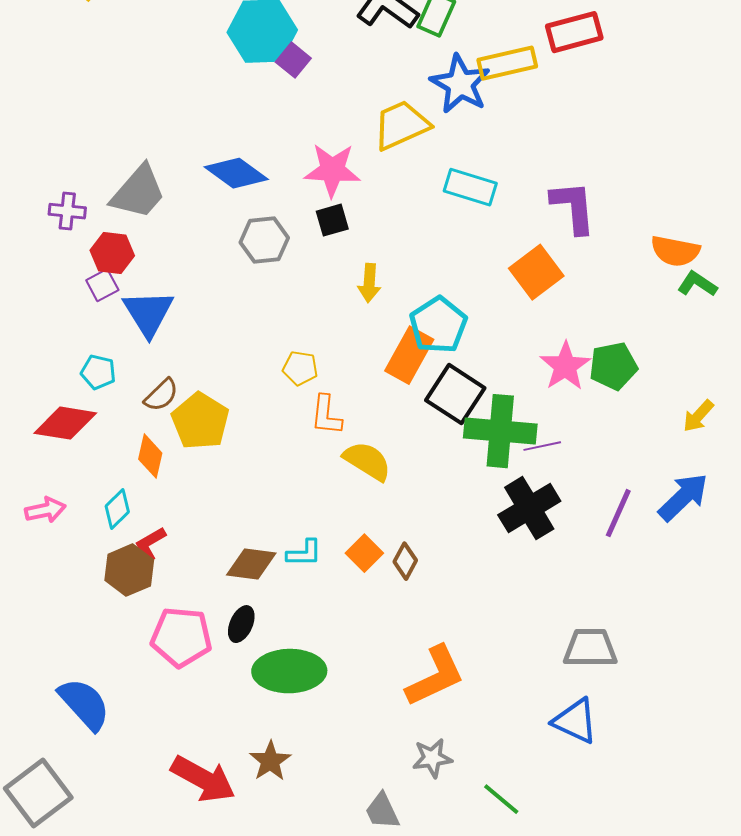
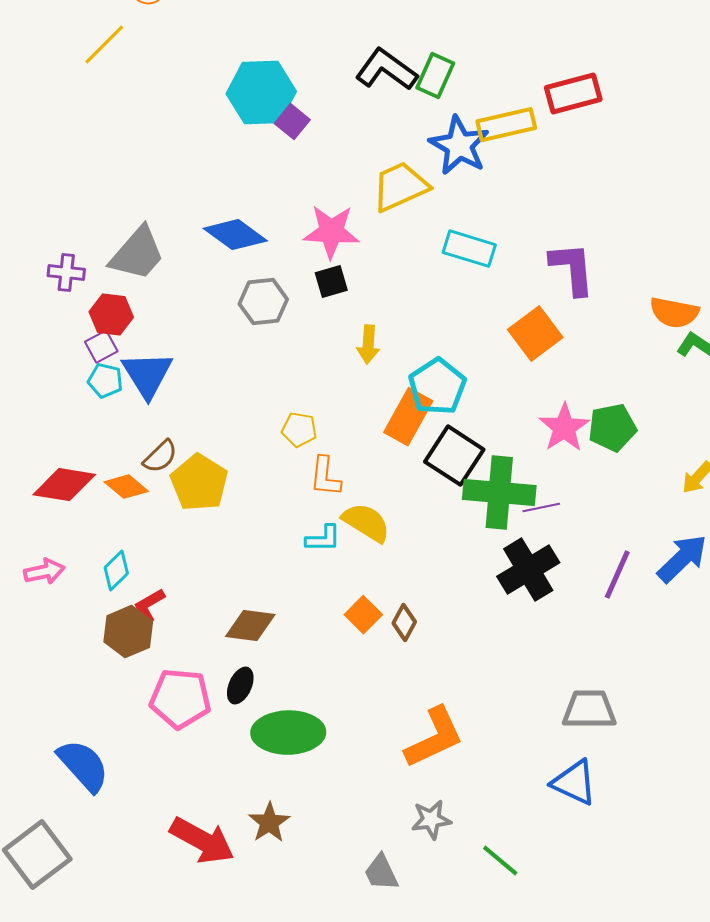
cyan pentagon: (98, 372) -> (105, 381), moved
orange diamond: (150, 456) -> (126, 487), moved, turned -63
cyan L-shape: (304, 553) -> (323, 539), moved

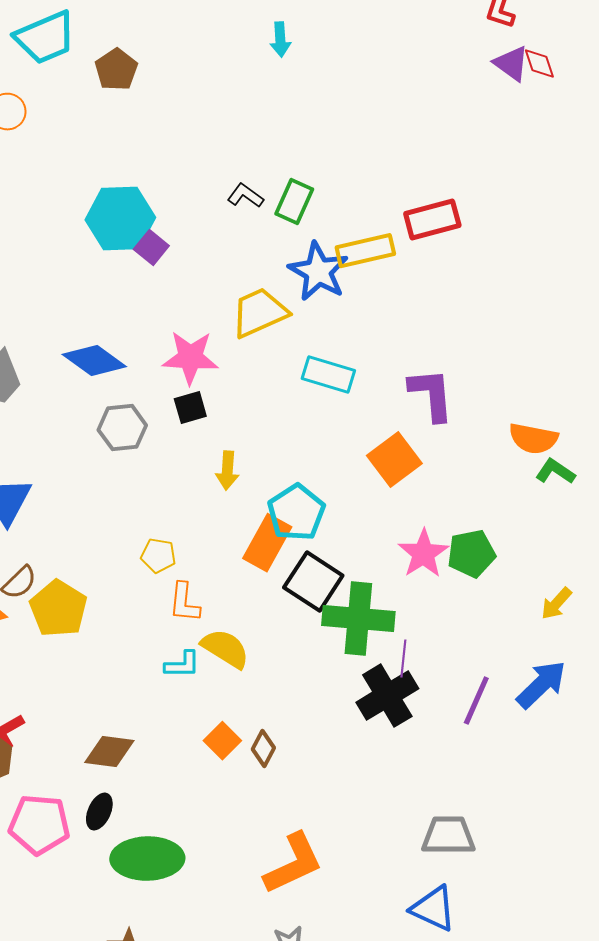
black L-shape: (386, 70) -> (245, 196), size x0.6
purple line: (541, 508) -> (403, 659), moved, turned -72

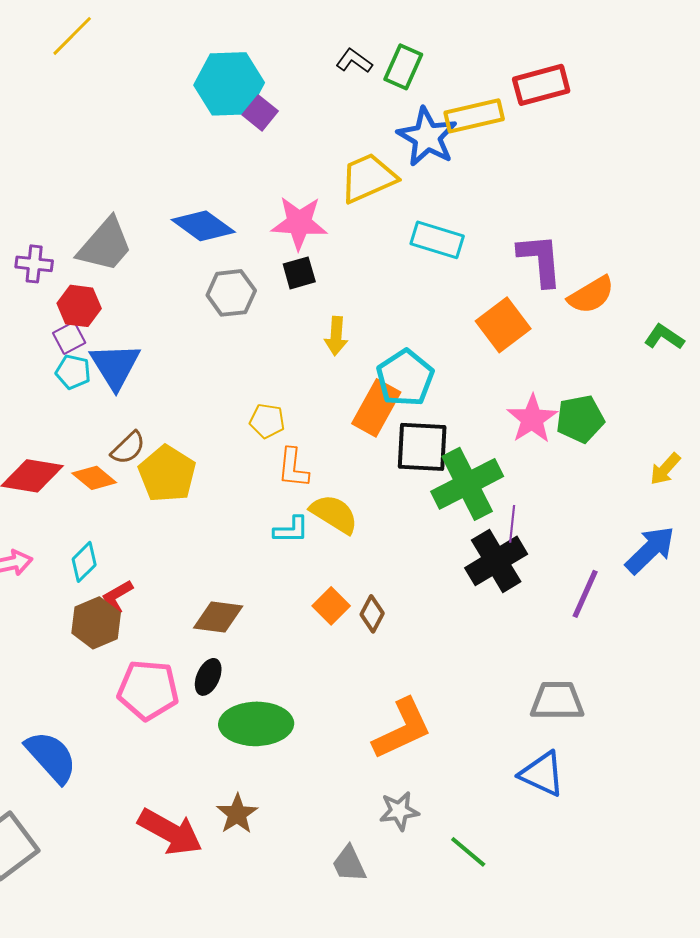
orange semicircle: (533, 439) -> (591, 295), moved, turned -42
black square: (313, 582) -> (422, 447), turned -30
green cross: (358, 619) -> (467, 484), turned -32
purple line: (476, 701) -> (585, 594), moved

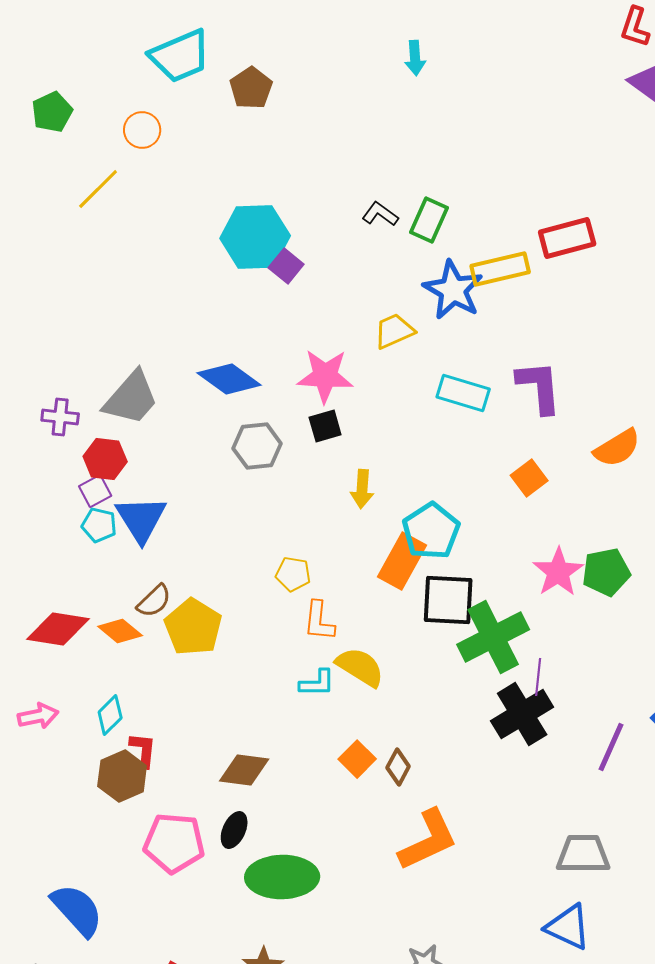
yellow trapezoid: (368, 178) -> (394, 331), size x0.7
purple L-shape: (540, 260) -> (539, 387), moved
orange square: (503, 325) -> (529, 478), size x0.7
red L-shape: (117, 597) -> (143, 750), turned 126
orange L-shape: (402, 729) -> (428, 840), moved

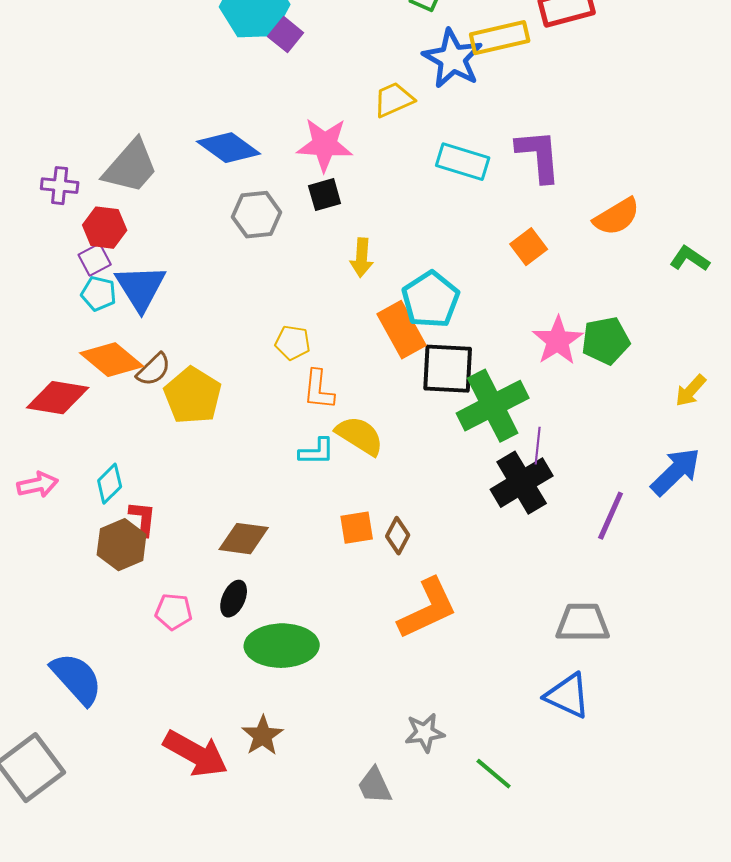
orange rectangle: (402, 561) -> (402, 330), turned -58
orange diamond: (120, 631) -> (112, 360), moved, size x1.4
orange square: (357, 759) -> (357, 528), turned 36
pink pentagon: (174, 843) -> (174, 612), size x0.6

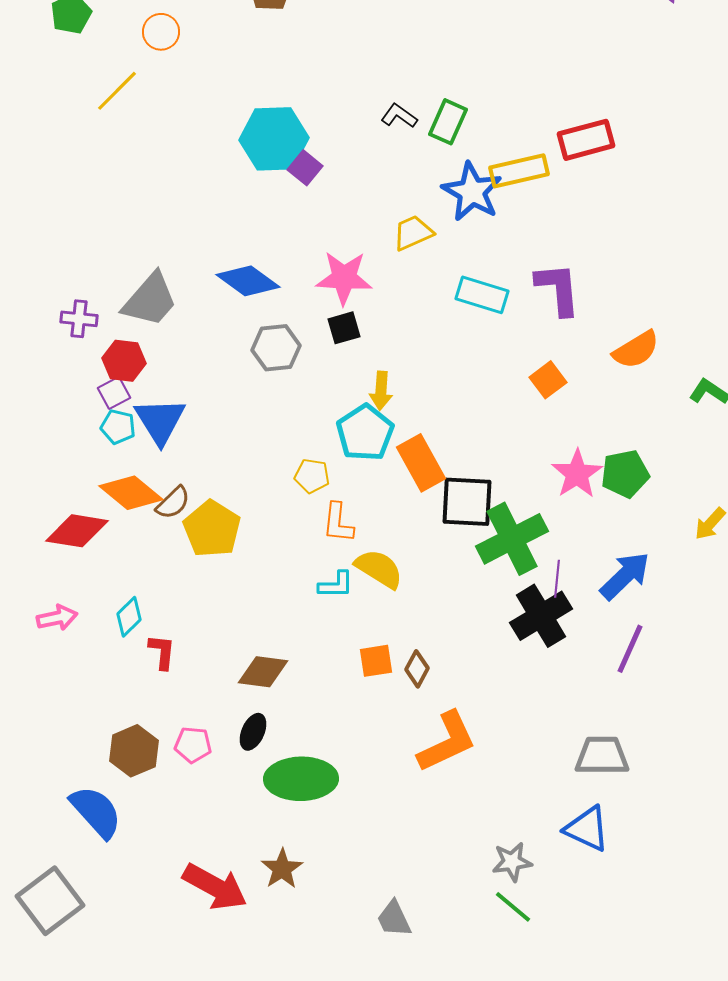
cyan pentagon: (431, 300) -> (365, 433), moved
blue arrow: (676, 472) -> (625, 576), moved
brown hexagon: (122, 545) -> (134, 751), moved
gray star: (425, 733) -> (512, 862), moved

